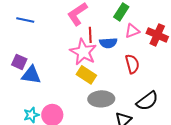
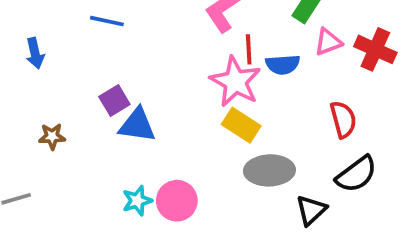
blue line: (25, 20) -> (107, 21), moved
purple square: (19, 62) -> (114, 100), turned 35
red semicircle: (132, 64) -> (343, 119), moved

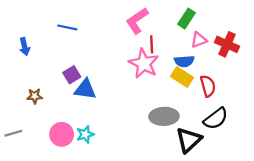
blue semicircle: (283, 65) -> (184, 61), moved
yellow rectangle: (241, 125) -> (182, 77), moved
pink circle: (177, 201) -> (62, 134), moved
black triangle: (311, 210) -> (189, 140), size x1.4

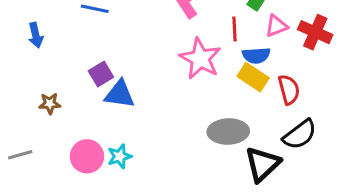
red line: (152, 44) -> (234, 29), moved

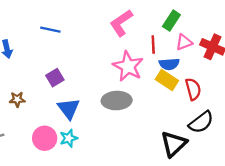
blue triangle: (120, 94) -> (69, 109), moved, turned 45
gray ellipse: (228, 131) -> (117, 101), moved

